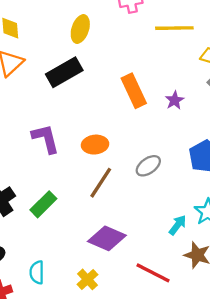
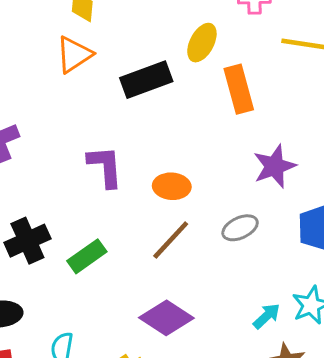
yellow ellipse: (80, 29) -> (202, 43), moved
orange rectangle: (134, 91) -> (239, 89), moved
purple star: (175, 100) -> (275, 166), moved, size x1.6

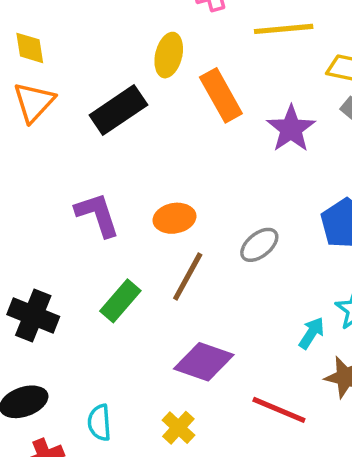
purple star: (275, 166) -> (291, 129), moved
black cross: (27, 241) -> (33, 315), turned -30
green rectangle: (87, 256) -> (120, 301), moved

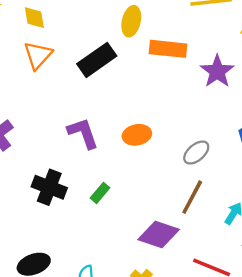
orange rectangle: (221, 95) -> (168, 49), turned -54
brown line: (188, 277) -> (192, 197), moved
green rectangle: (120, 301) -> (100, 193), size x0.7
black cross: (33, 315) -> (49, 187), moved

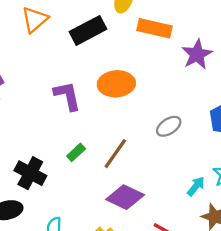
orange ellipse: (137, 135) -> (116, 84), moved, size x1.4
black cross: (49, 187) -> (30, 173), moved
brown line: (192, 197) -> (115, 154), moved

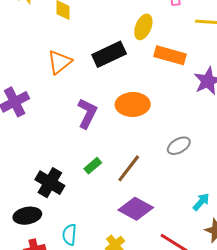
orange triangle: (35, 20) -> (60, 62), moved
purple L-shape: (67, 96) -> (87, 113), turned 36

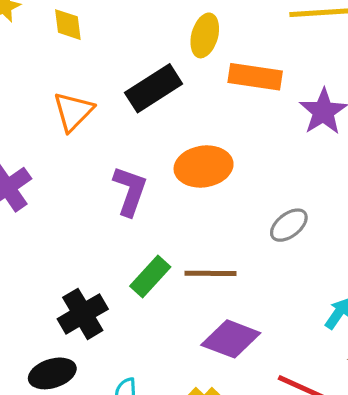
green rectangle: (93, 166) -> (150, 277), size x1.4
brown line: (129, 168) -> (210, 273), turned 60
black cross: (50, 183) -> (83, 314), turned 36

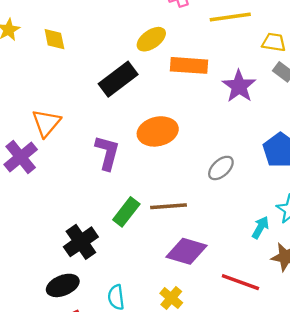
yellow ellipse: (205, 35) -> (151, 39), turned 44
orange triangle: (73, 111) -> (46, 123), moved

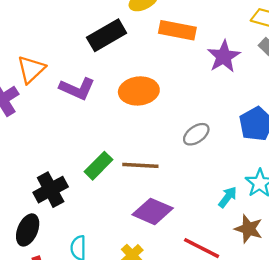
purple L-shape: (107, 153) -> (77, 89), moved, turned 92
black ellipse: (63, 285) -> (28, 230), turned -52

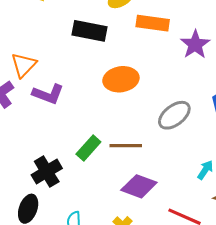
black rectangle: (107, 35) -> (90, 31), turned 44
purple L-shape: (77, 89) -> (48, 94), moved
gray ellipse: (196, 134) -> (174, 115), size x1.4

